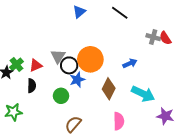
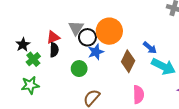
blue arrow: (130, 63) -> (150, 48), moved, turned 64
green cross: (16, 64) -> (33, 59), moved
black semicircle: (32, 86) -> (54, 50), moved

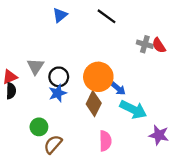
orange circle: (109, 31) -> (98, 77), moved
black circle: (87, 37) -> (59, 77), moved
green circle: (79, 69) -> (39, 127), moved

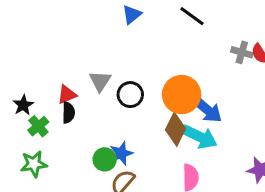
blue arrow: (118, 88) -> (207, 110), size x1.5
blue star: (58, 93) -> (121, 153), moved
cyan arrow: (133, 109) -> (200, 137), moved

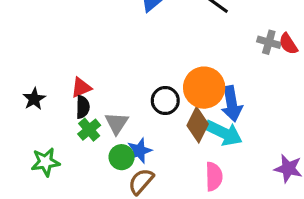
gray triangle: (100, 81) -> (117, 123), moved
black circle: (130, 95) -> (165, 101), moved
blue arrow: (207, 110) -> (232, 104), turned 40
green cross: (38, 126) -> (89, 130), moved

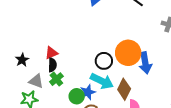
gray triangle: (117, 123) -> (36, 81), moved, turned -42
brown diamond: (198, 125) -> (124, 89), moved
cyan arrow: (224, 133) -> (102, 81), moved

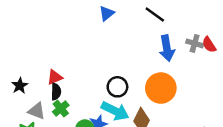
orange circle: (128, 53) -> (161, 88), moved
blue arrow: (145, 63) -> (167, 48), moved

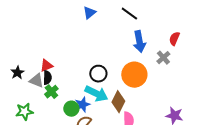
gray cross: (195, 43) -> (163, 58), moved, turned 32
red semicircle: (209, 45) -> (174, 39), turned 56
gray triangle: (37, 111) -> (36, 81), moved

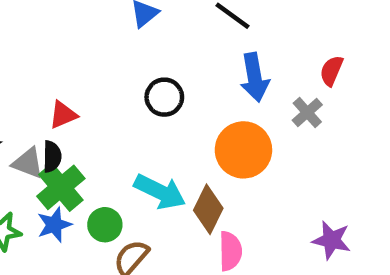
red triangle: (46, 66) -> (63, 115), moved
black circle: (98, 74) -> (164, 97), moved
green cross: (51, 92) -> (61, 187), size x1.5
blue star: (82, 105) -> (54, 225), moved

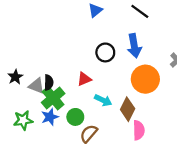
blue arrow: (254, 77) -> (134, 46), moved
red triangle: (63, 115) -> (84, 79), moved
cyan arrow: (160, 192) -> (103, 100), size x0.7

